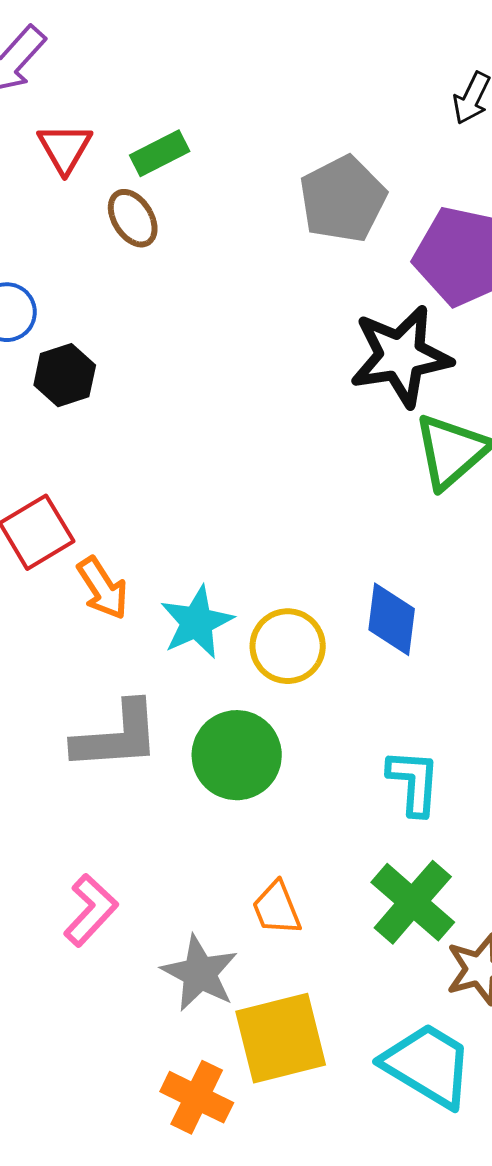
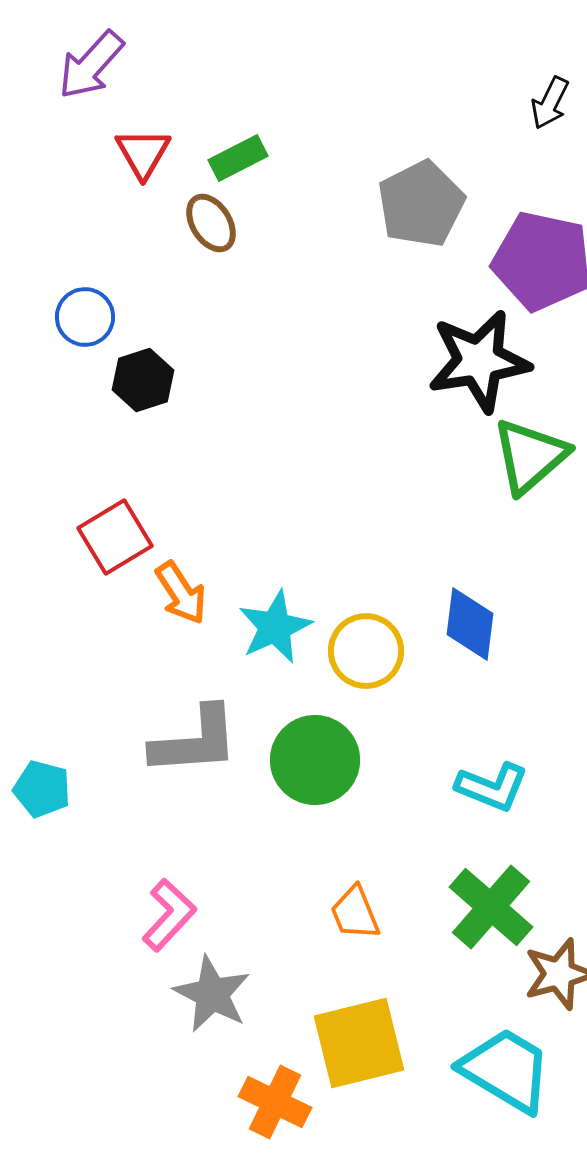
cyan L-shape: (414, 782) -> (492, 787), turned 108
gray star: (200, 973) -> (212, 994), moved

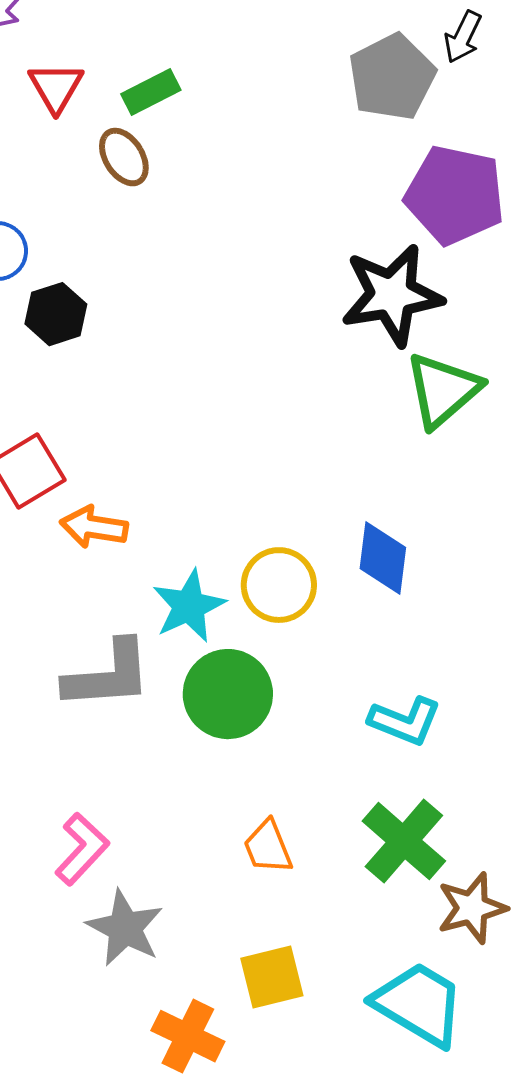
gray pentagon: (421, 204) -> (392, 77), moved
orange arrow: (181, 593) -> (94, 527), turned 132
cyan star: (275, 627) -> (189, 606), moved
yellow square: (359, 1043) -> (272, 977), size x0.7

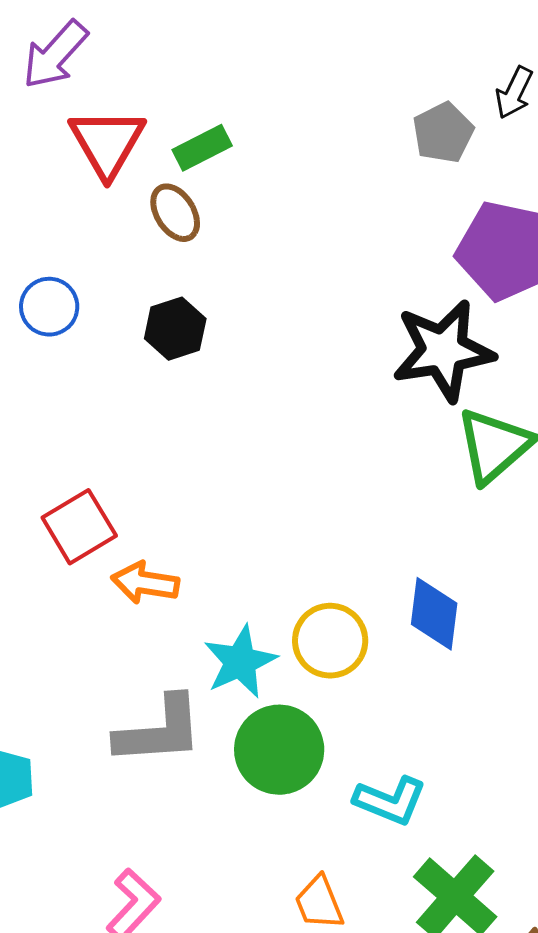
gray pentagon: (392, 77) -> (443, 133), size x0.7
red triangle: (56, 87) -> (107, 143), size x1.4
black hexagon: (56, 314) -> (175, 329), moved
cyan L-shape: (405, 721) -> (390, 801), moved

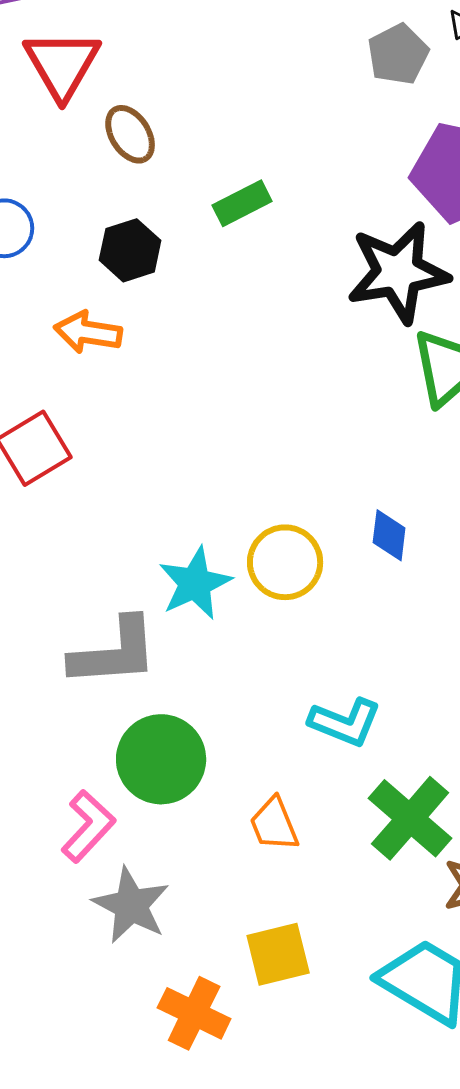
green rectangle: (202, 148) -> (242, 203), moved
orange arrow: (145, 583) -> (88, 332), moved
blue diamond: (434, 614) -> (389, 535), size x0.7
green circle: (279, 750) -> (161, 759), moved

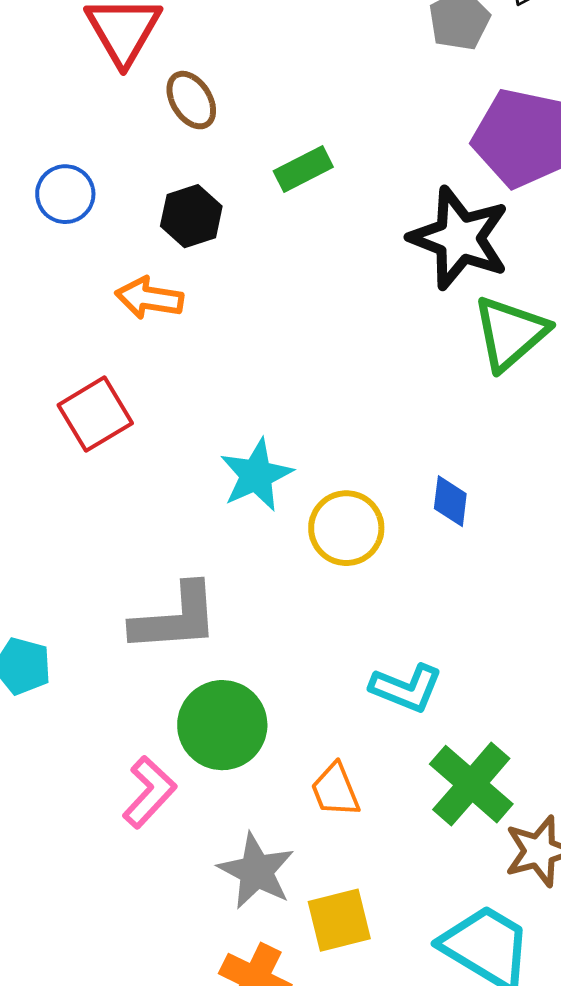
black star: (398, 272) -> (459, 238), turned 30
cyan star: (195, 583) -> (256, 475), moved
gray star: (131, 905) -> (256, 871), moved

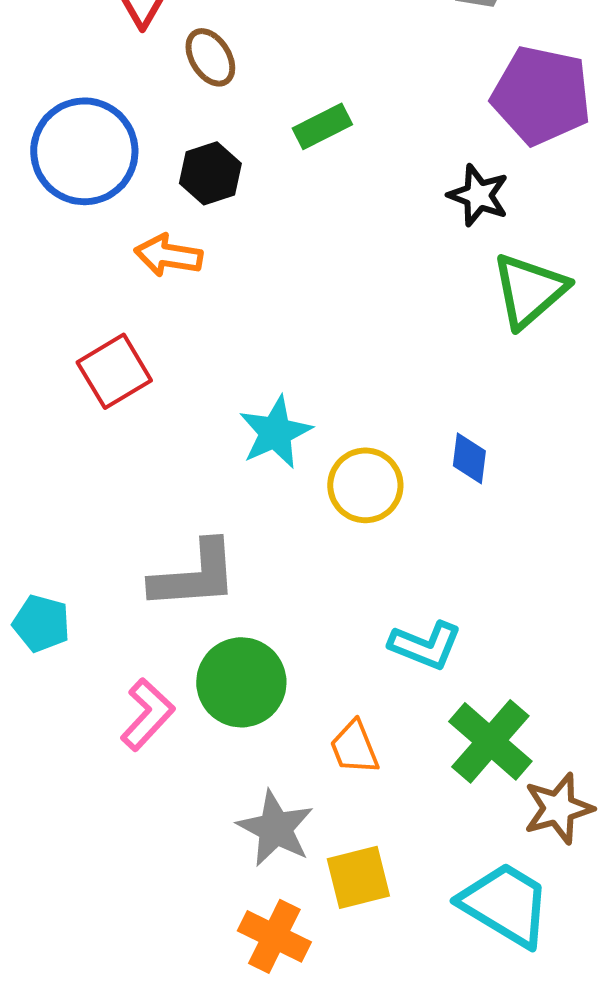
blue circle: (65, 194) -> (84, 151), size x1.8
black star: (459, 238) -> (478, 195), size x0.6
pink L-shape: (149, 792) -> (147, 714), moved

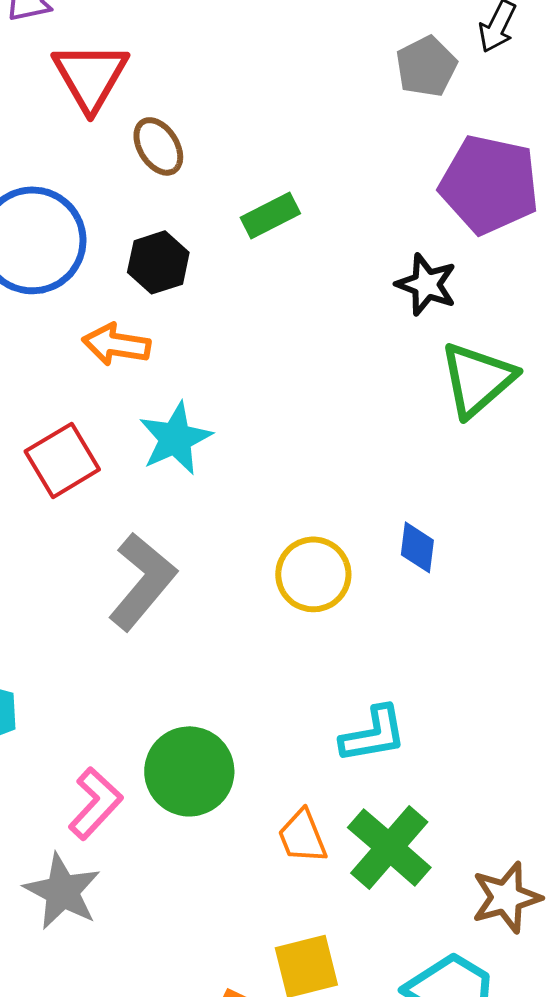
cyan star: (275, 432) -> (175, 438), moved
gray L-shape: (194, 575) -> (142, 581), moved, turned -46
cyan L-shape: (425, 645) -> (373, 734), turned -32
green cross: (490, 741) -> (389, 847), moved
gray star: (275, 828) -> (62, 891), moved

